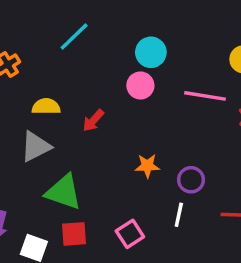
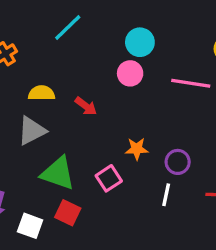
red arrow: (93, 120) -> (86, 106), turned -95
red square: (74, 234) -> (68, 213), turned 30
pink square: (130, 234) -> (109, 178), moved

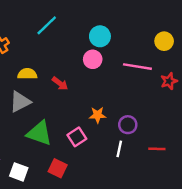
red square: (68, 213) -> (58, 168), moved

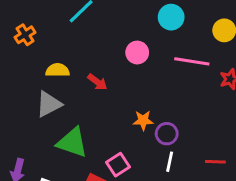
cyan circle: (100, 36) -> (171, 17), moved
purple circle: (128, 125) -> (167, 134), moved
pink square: (77, 137) -> (118, 165), moved

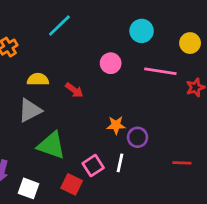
white line: (170, 162) -> (120, 163), moved

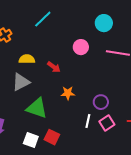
orange star: (116, 125) -> (68, 93), moved
pink square: (93, 166) -> (107, 123), moved
white square: (28, 188) -> (31, 140), moved

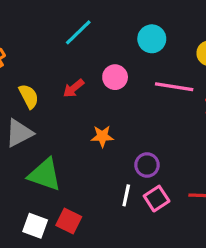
cyan line: (43, 19) -> (78, 32), moved
yellow semicircle: (27, 59) -> (29, 96), turned 63
red arrow: (54, 67) -> (73, 88), moved, turned 104
orange star: (68, 93) -> (102, 136), moved

